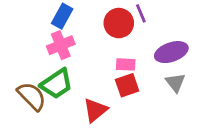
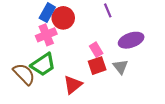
red circle: (119, 23) -> (63, 18), moved
pink rectangle: (126, 64) -> (96, 50), turned 56
gray triangle: (175, 82) -> (120, 67), moved

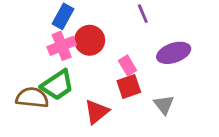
red circle: (63, 18) -> (90, 40), moved
gray triangle: (120, 67) -> (164, 105), moved
brown semicircle: (24, 74) -> (32, 98), turned -40

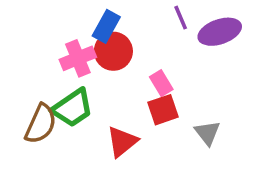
blue rectangle: (63, 16) -> (106, 26), moved
purple ellipse: (174, 53) -> (220, 32), moved
brown semicircle: (32, 98) -> (41, 124), turned 108

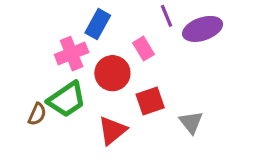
red circle: (113, 51) -> (112, 73), moved
pink rectangle: (161, 83) -> (144, 49), moved
brown semicircle: (41, 124) -> (37, 114), size x0.6

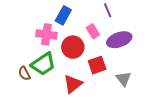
purple ellipse: (203, 29) -> (119, 40), moved
pink cross: (72, 54) -> (46, 34), turned 30
brown semicircle: (37, 114) -> (24, 73), turned 128

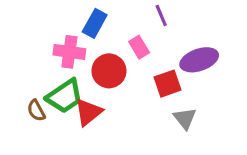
purple ellipse: (119, 40) -> (199, 60), moved
red square: (97, 65) -> (168, 84), moved
red triangle: (73, 84) -> (88, 112), moved

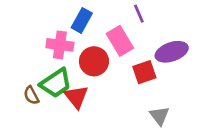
pink rectangle: (139, 47) -> (120, 41), size x1.5
red triangle: (88, 112) -> (76, 97), turned -30
gray triangle: (185, 118) -> (159, 116), moved

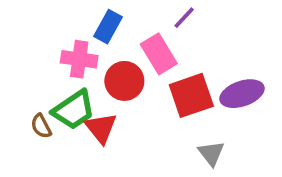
purple line: (139, 14) -> (184, 18), turned 66
purple ellipse: (172, 52) -> (242, 94), moved
red square: (144, 72) -> (191, 95), size x1.4

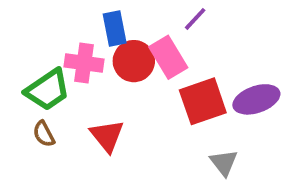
blue rectangle: (108, 27) -> (115, 29), turned -40
red circle: (124, 81) -> (134, 61), moved
green trapezoid: (74, 110) -> (48, 90), moved

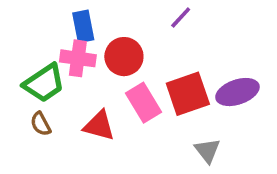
blue rectangle: (115, 29) -> (83, 26), moved
pink rectangle: (168, 57) -> (143, 103), moved
red triangle: (107, 136) -> (99, 126), turned -36

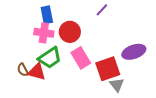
green trapezoid: (44, 83) -> (50, 58), moved
red square: (188, 94) -> (108, 69), moved
red triangle: (99, 126) -> (37, 72), moved

